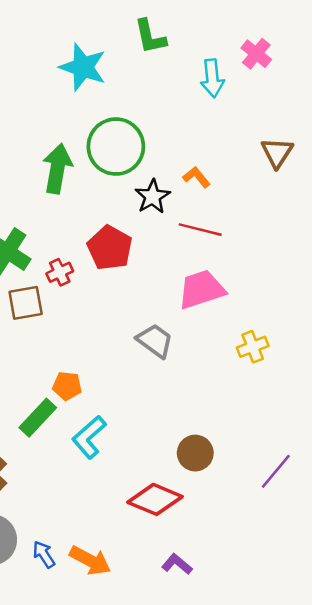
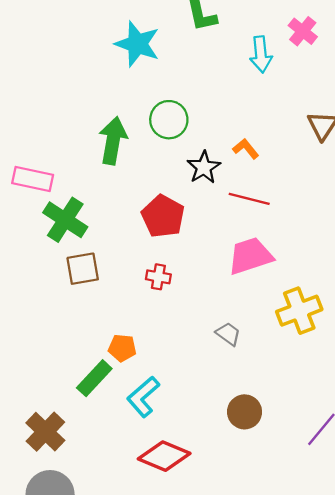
green circle: (116, 147) -> (169, 120), size x0.7
red cross: (60, 272) -> (158, 277), moved, turned 35
gray trapezoid: (155, 341) -> (228, 334), moved, size x0.7
yellow cross: (253, 347) -> (299, 311), size x1.5
red diamond: (155, 499) -> (164, 456), moved

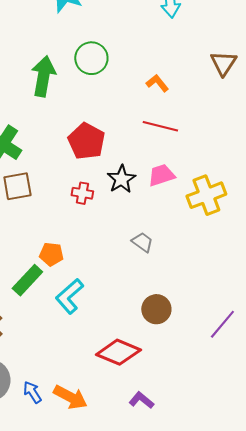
black star: (204, 167) -> (121, 179), moved
pink trapezoid: (250, 256) -> (161, 175), size x0.7
yellow cross: (299, 311) -> (206, 195), moved
red diamond: (164, 456) -> (118, 352), moved

